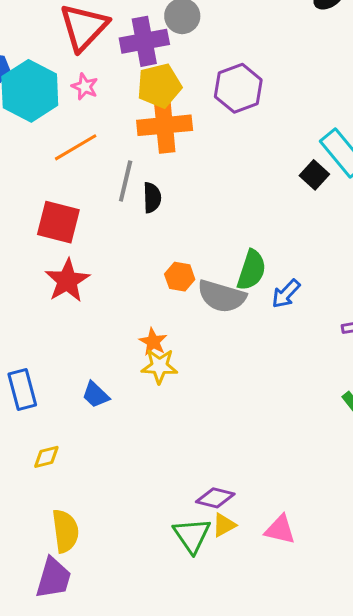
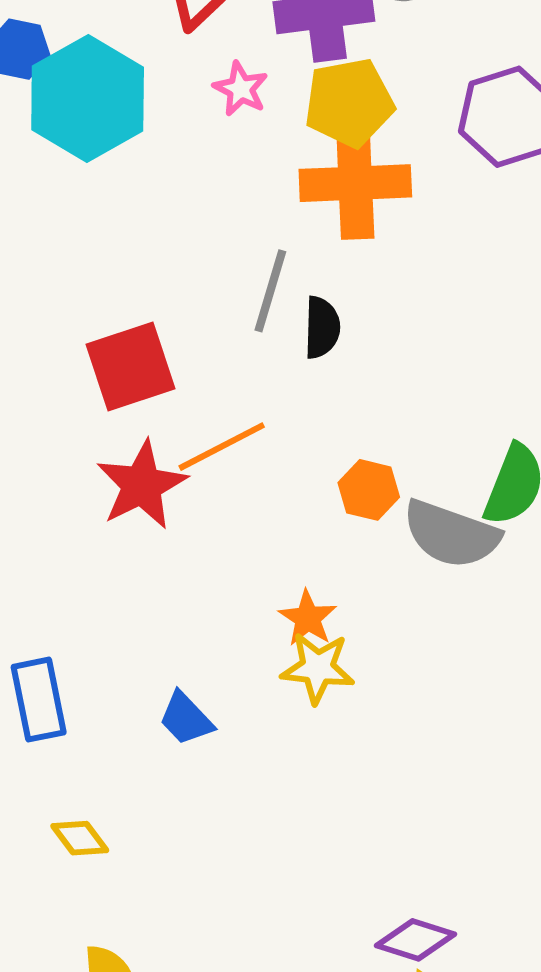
pink star: (85, 87) -> (241, 89), moved
orange line: (76, 147) -> (222, 447), moved
red square: (58, 222) -> (130, 367), turned -36
yellow diamond: (46, 457) -> (80, 838), turned 64

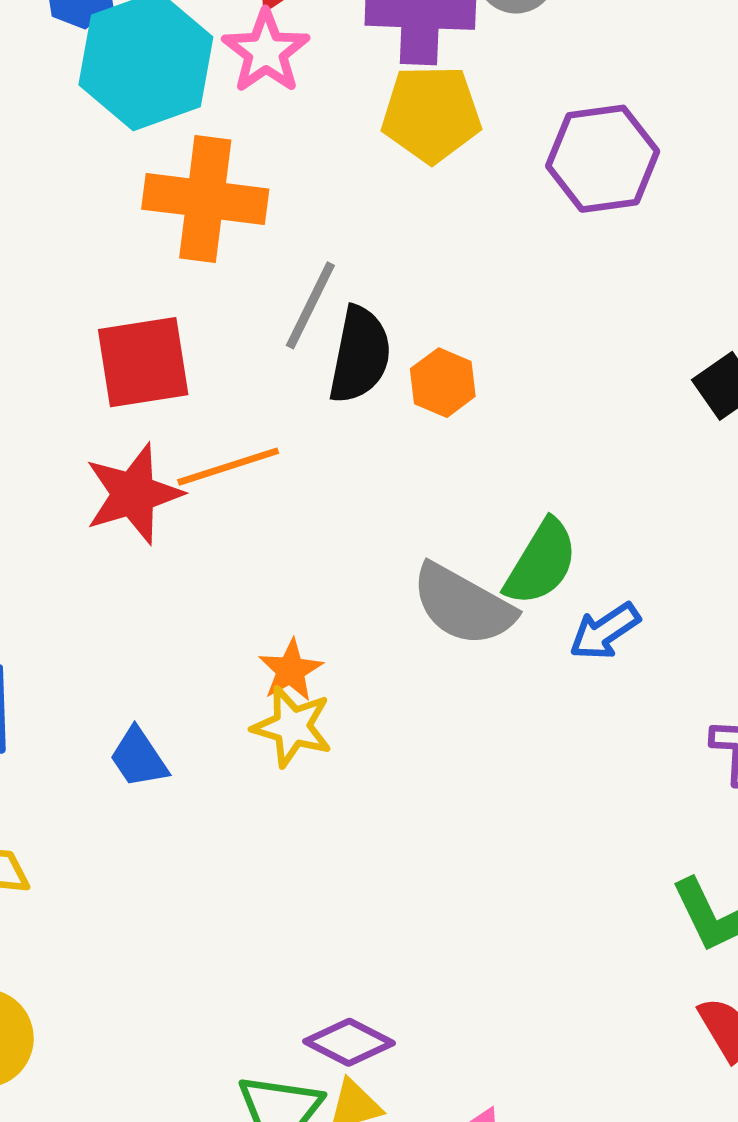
pink star: (241, 89) -> (266, 52), moved, size x1.4
orange cross: (355, 183) -> (205, 199), moved
black semicircle: (322, 327) -> (360, 355), size x1.4
orange hexagon: (369, 490) -> (443, 383), moved

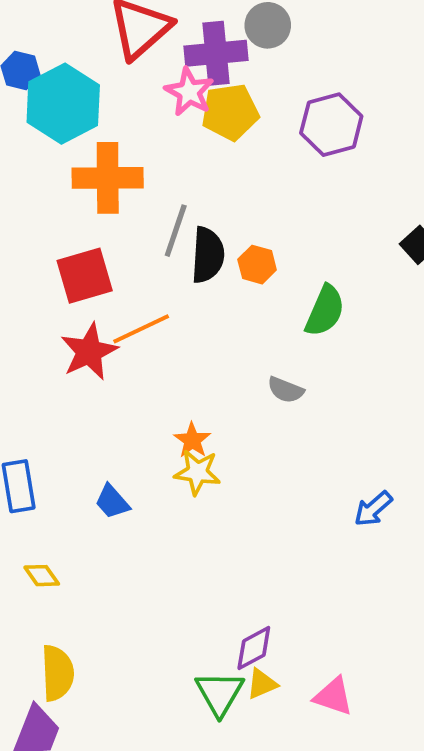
pink star: (266, 52) -> (189, 92), moved
green semicircle: (541, 563) -> (325, 311), moved
gray semicircle: (463, 605) -> (286, 390), size x0.6
blue arrow: (605, 631) -> (373, 509), moved
purple diamond: (349, 1042) -> (254, 648), turned -48

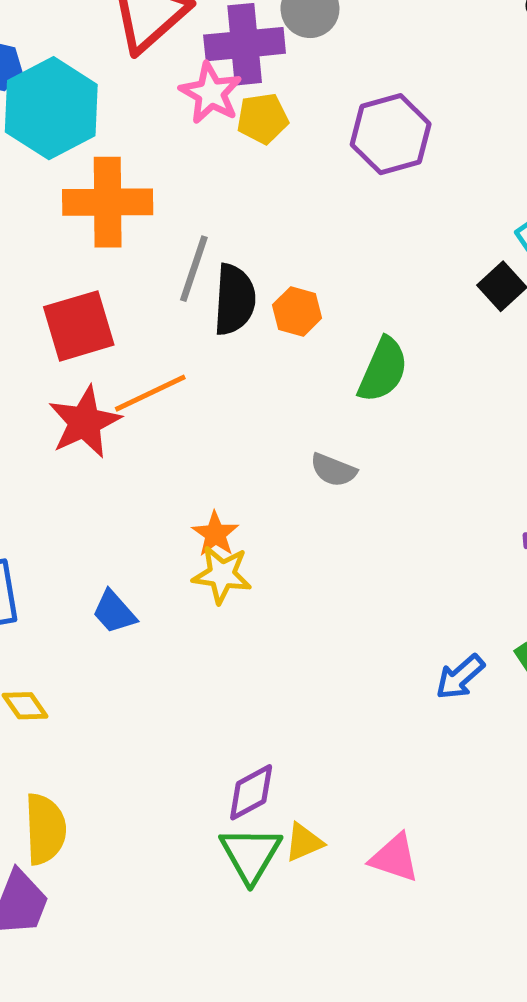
yellow pentagon: (230, 112) -> (263, 119), size x0.7
blue arrow: (373, 509) -> (460, 677), moved
purple diamond: (254, 648) -> (251, 792), moved

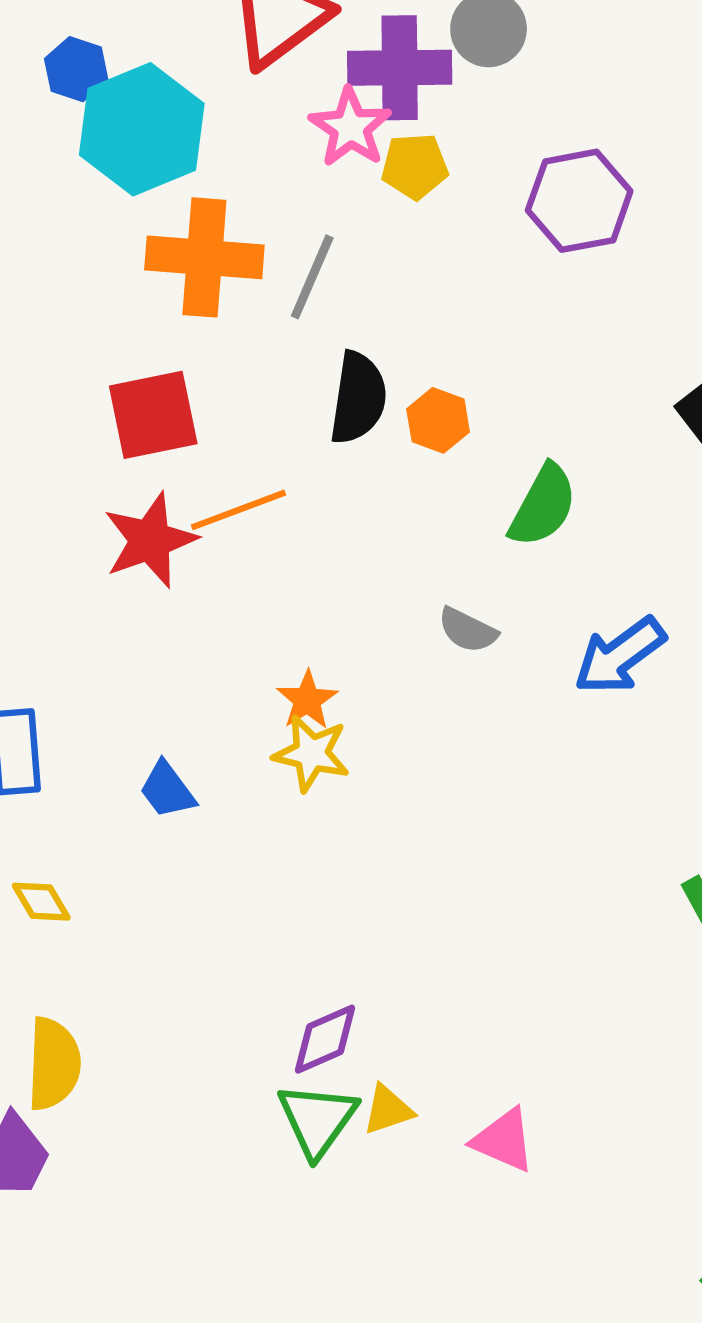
gray line: (194, 269) -> (312, 277), moved
blue arrow: (460, 677) -> (620, 656), moved, size x1.4

